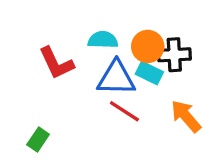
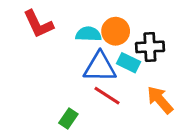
orange circle: (148, 46) -> (116, 31), moved
red L-shape: (56, 63) -> (38, 24), moved
green rectangle: (38, 139) -> (68, 119), moved

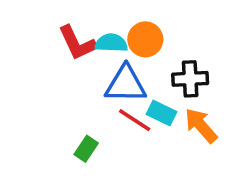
red L-shape: (38, 24) -> (77, 43), moved
black cross: (150, 47) -> (190, 79), moved
cyan rectangle: (128, 63) -> (161, 113), moved

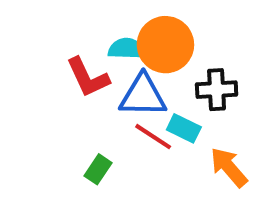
orange circle: (145, 39) -> (165, 45), size x1.4
red L-shape: (77, 43) -> (88, 77), moved
orange arrow: (201, 125) -> (229, 167), moved

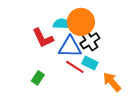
black cross: (217, 90) -> (90, 41), moved, turned -30
green rectangle: (98, 169) -> (38, 78), moved

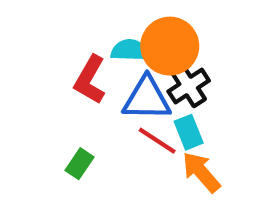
red L-shape: (43, 38) -> (90, 80), turned 55
cyan rectangle: (90, 63) -> (189, 132), turned 42
orange arrow: (112, 82) -> (201, 172), moved

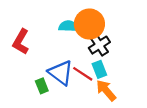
red L-shape: (90, 80) -> (21, 42), moved
blue triangle: (147, 99) -> (61, 73), moved, turned 36
green rectangle: (79, 164) -> (42, 86), turned -56

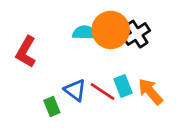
black cross: (99, 45) -> (137, 34), moved
blue triangle: (61, 73) -> (75, 90), size x0.7
orange arrow: (106, 90) -> (150, 91), moved

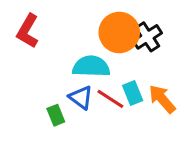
cyan semicircle: (85, 33) -> (91, 66), moved, size x1.4
red L-shape: (26, 52) -> (28, 31), moved

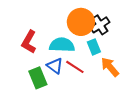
red L-shape: (28, 31) -> (29, 42), moved
cyan rectangle: (133, 93) -> (94, 47), moved
green rectangle: (56, 115) -> (38, 78), size x1.5

